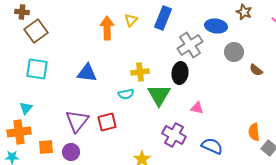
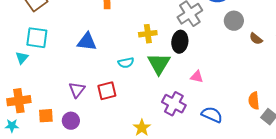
yellow cross: (140, 72) -> (148, 34), moved
cyan triangle: (26, 108) -> (22, 58), moved
purple triangle: (77, 121) -> (77, 90), size x0.7

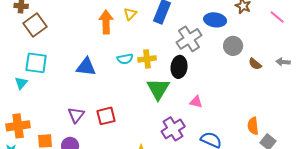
cyan semicircle: (126, 63) -> (125, 59), moved
purple cross: (174, 104) -> (173, 129), turned 30

